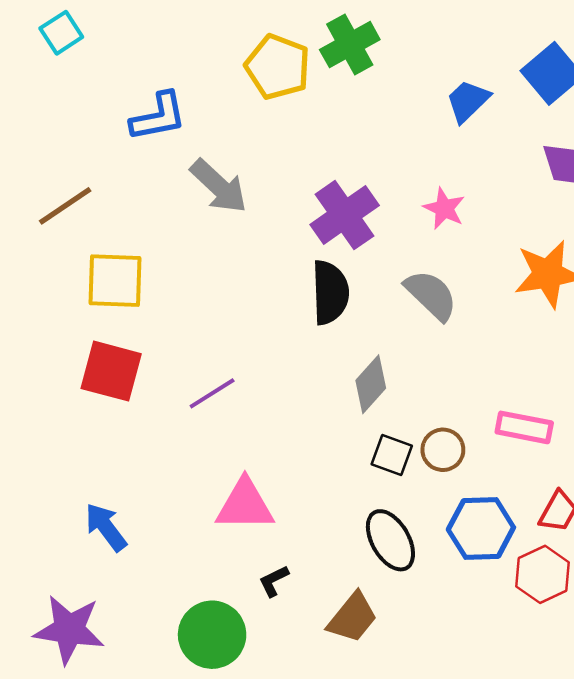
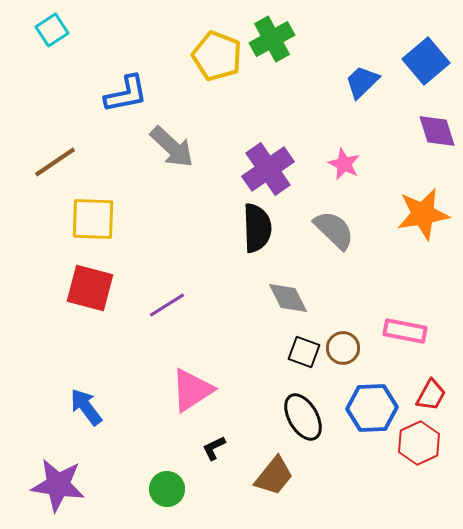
gray diamond: (371, 384) -> (288, 298), turned -69
pink triangle: (245, 505) -> (192, 390), turned -33
green circle: (212, 635) -> (167, 489), size x0.7

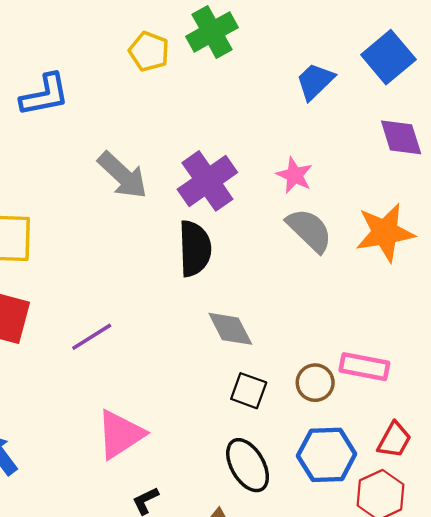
yellow pentagon: (217, 56) -> (149, 51), size x0.7
gray arrow: (172, 147) -> (123, 175), moved
gray semicircle: (334, 230) -> (309, 230), moved
brown circle: (343, 348) -> (315, 383), moved

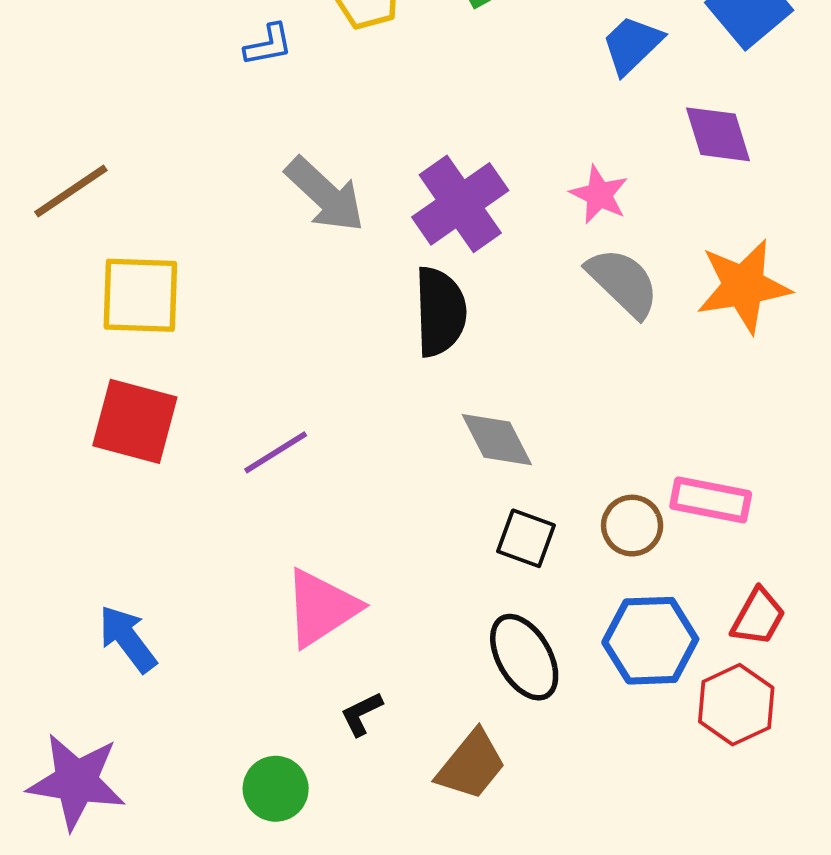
blue L-shape: (45, 95) -> (268, 45), moved, size x0.6
purple diamond: (401, 137) -> (718, 134), moved

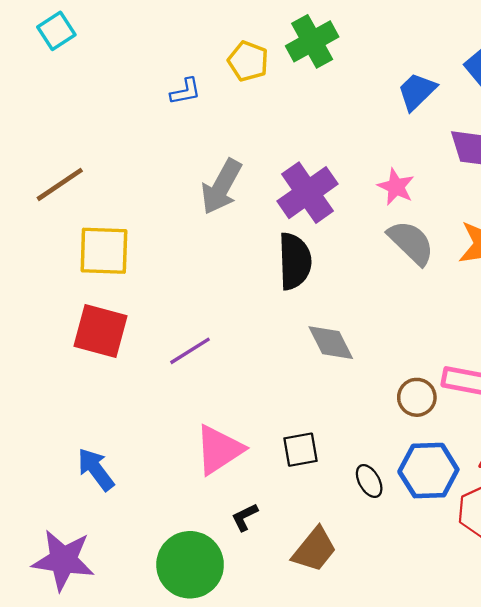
gray arrow: (325, 195) -> (221, 187), turned 76
black square: (526, 538) -> (301, 450), moved, turned -30
black ellipse: (524, 657) -> (369, 481), moved, size x0.6
green circle: (276, 789) -> (190, 565), size x1.6

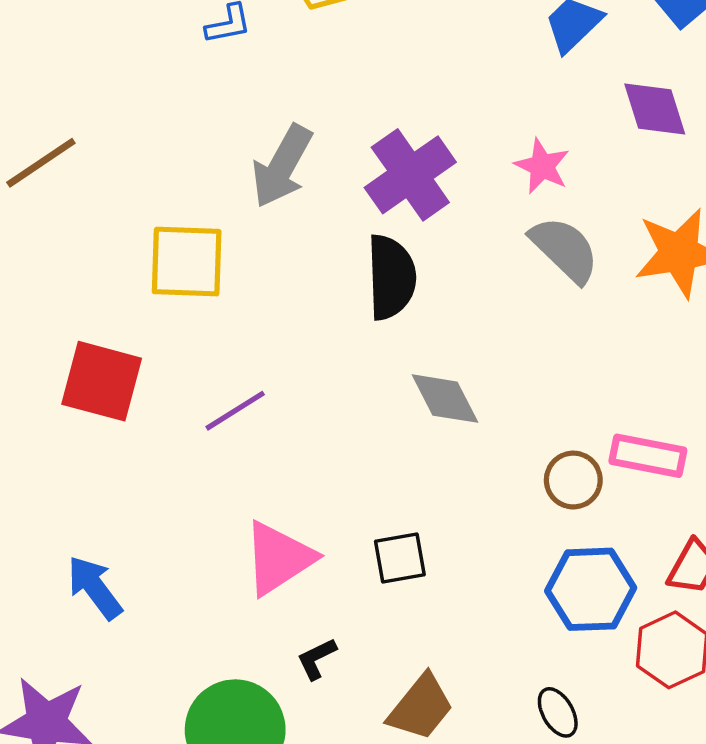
yellow square: (104, 251) -> (187, 262), moved
black ellipse: (369, 481) -> (558, 712), moved

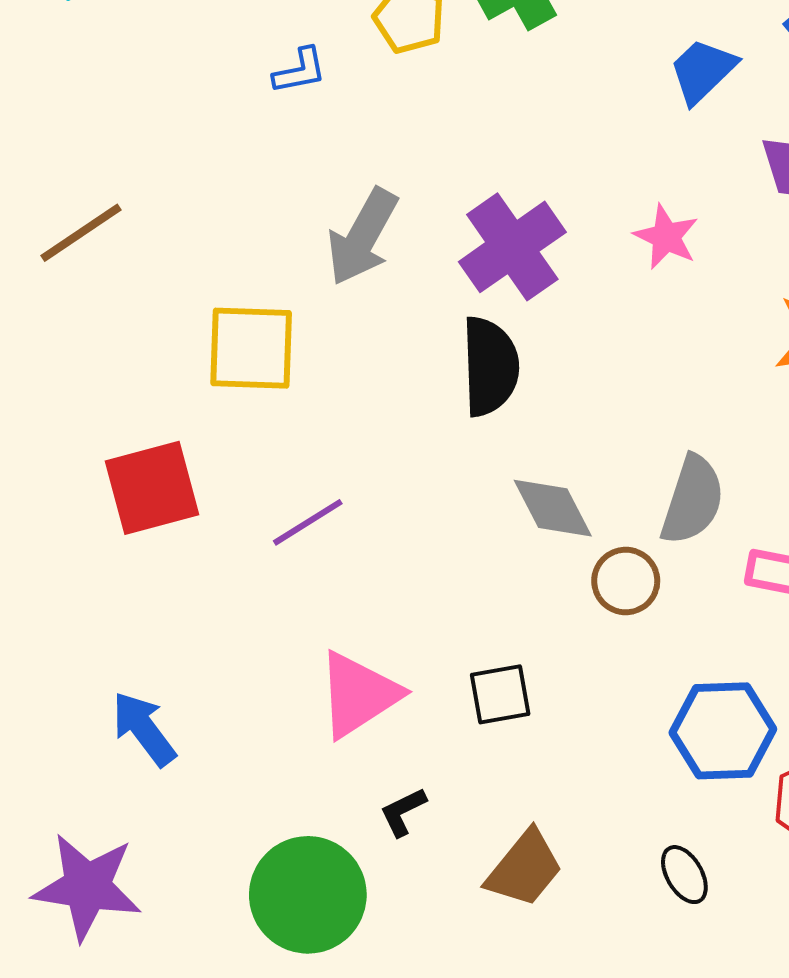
gray semicircle: (565, 249) -> (693, 500), moved, turned 64
red square: (102, 381) -> (152, 488), turned -30
brown circle: (573, 480) -> (626, 581), moved

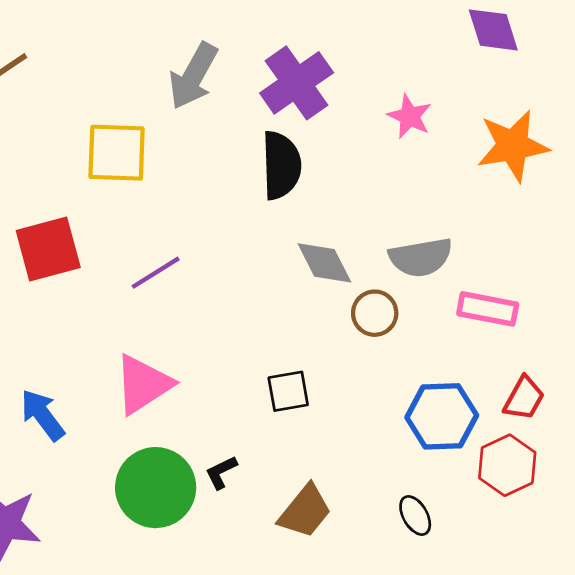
pink star: (666, 237) -> (410, 116), moved
gray semicircle: (693, 500) -> (421, 257), turned 62
pink triangle: (358, 694) -> (143, 384), moved
green circle: (308, 895) -> (156, 488), moved

